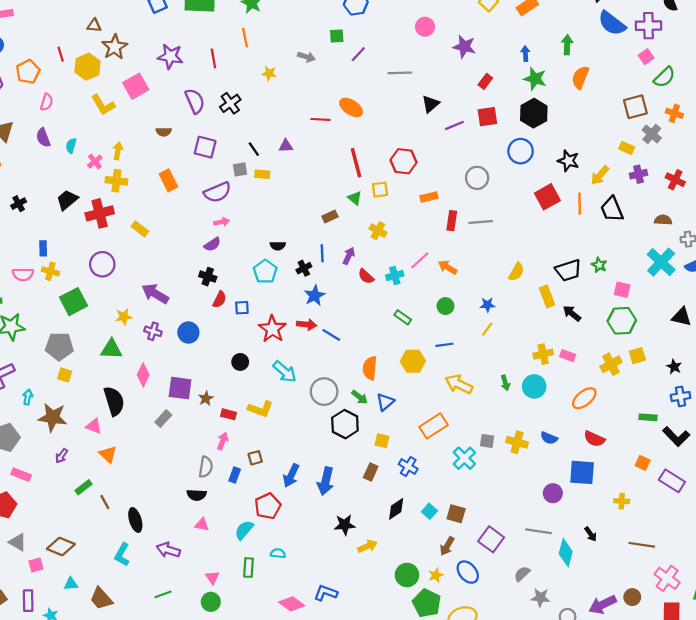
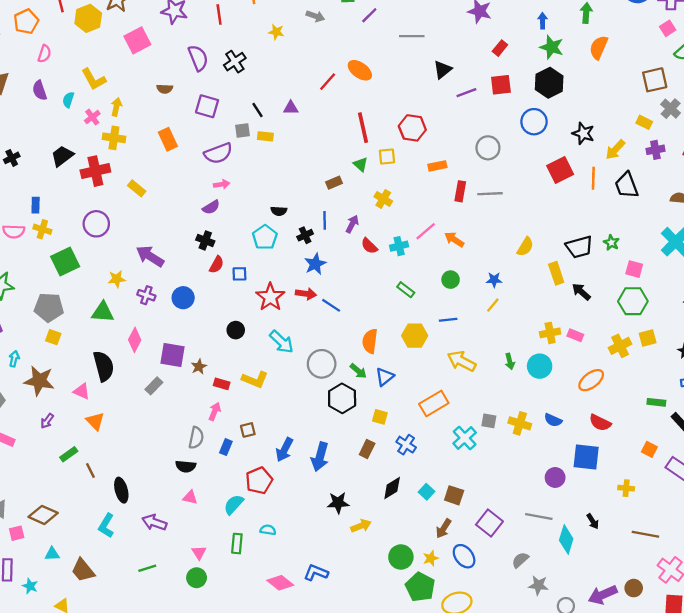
yellow L-shape: (103, 105) -> (94, 79), moved
red line: (320, 119) -> (328, 82), turned -54

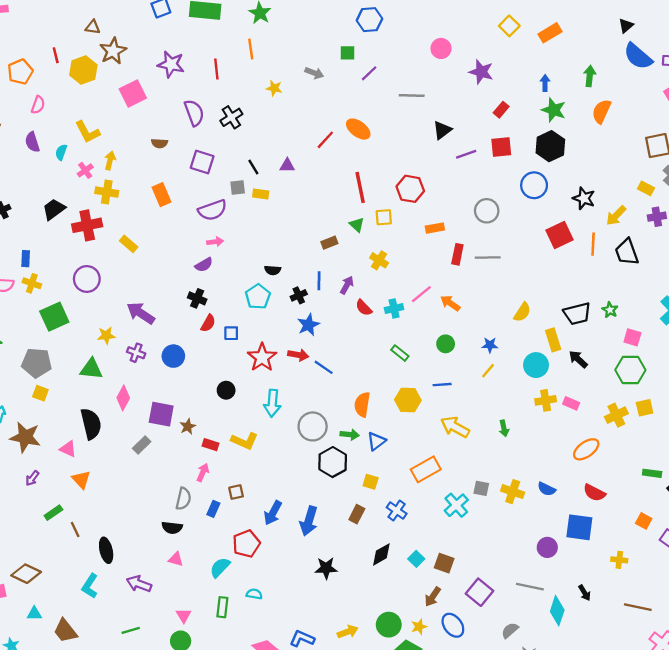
cyan arrow: (282, 342) -> (272, 403), turned 50
cyan circle: (540, 366) -> (536, 365), moved
green arrow: (358, 371) -> (350, 435), turned -36
yellow arrow: (361, 526) -> (348, 632), moved

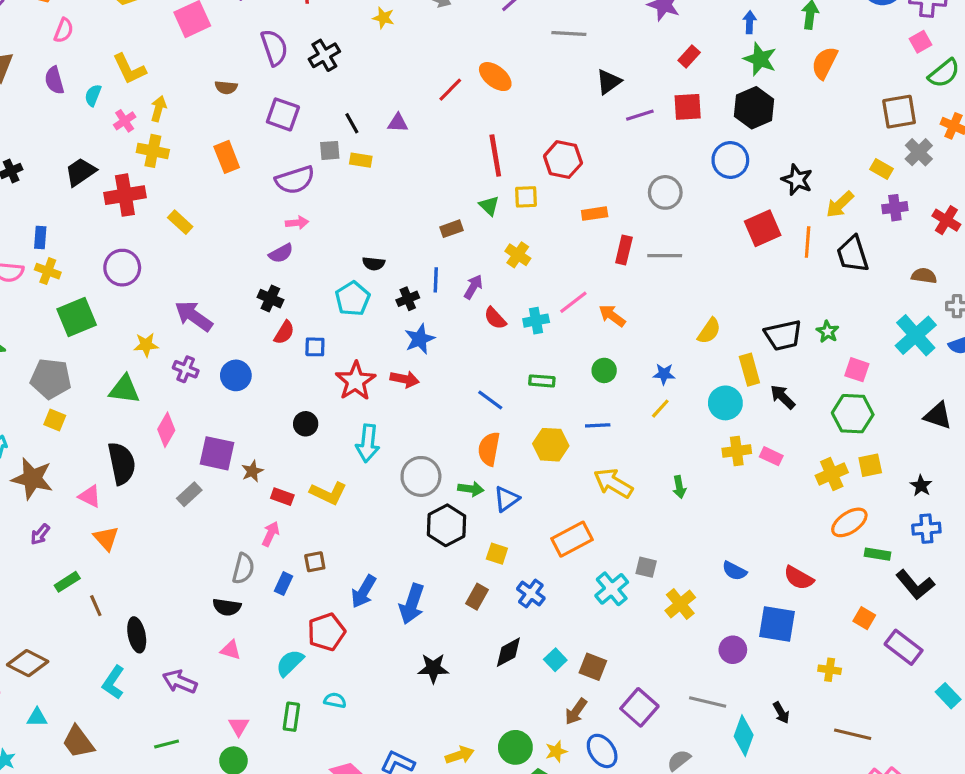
green rectangle: (400, 353) -> (542, 381), turned -36
blue line: (324, 367) -> (490, 400), moved
orange ellipse: (586, 449) -> (849, 522), moved
yellow cross: (513, 492) -> (680, 604), moved, turned 30

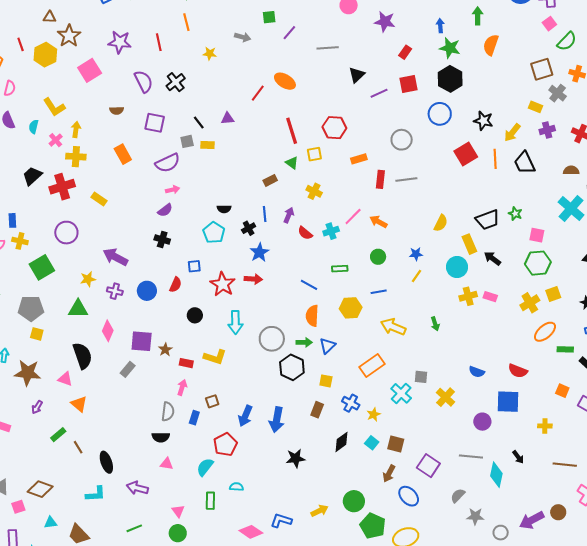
red semicircle: (284, 332) -> (176, 285), moved
cyan L-shape: (113, 682) -> (96, 494), turned -120
yellow star: (556, 751) -> (374, 415), moved

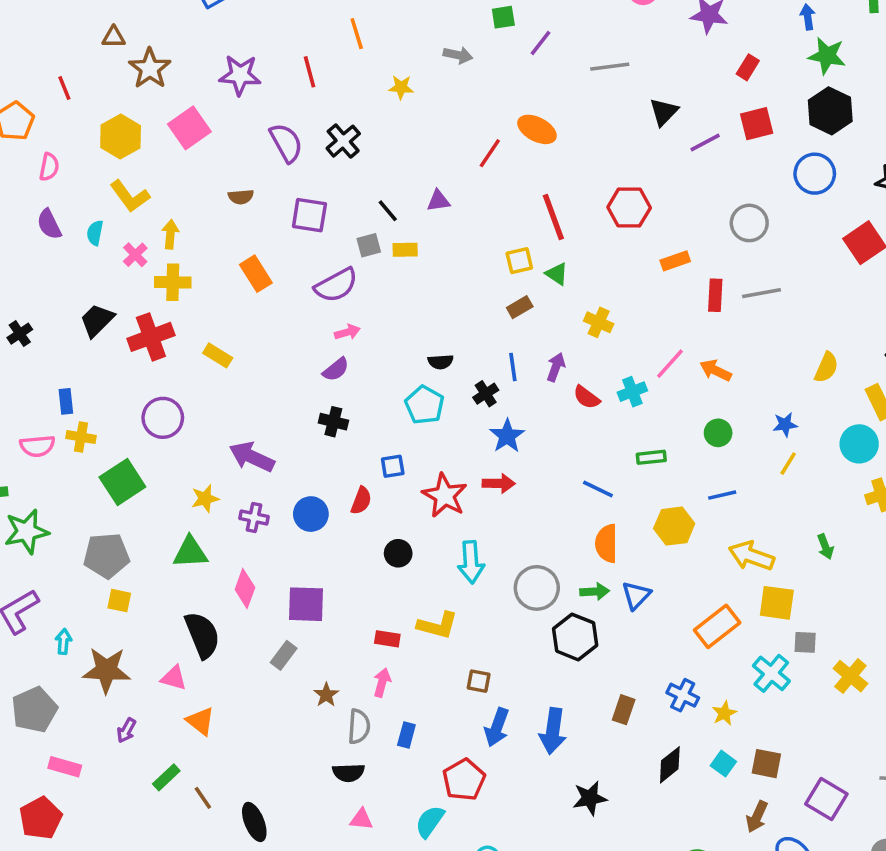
yellow hexagon: (45, 55) -> (121, 137), moved
yellow square: (314, 154) -> (519, 261), moved
brown star: (165, 350) -> (326, 695), moved
yellow square: (326, 381) -> (777, 603), moved, size x1.5
brown square: (212, 401) -> (479, 681), moved, turned 32

